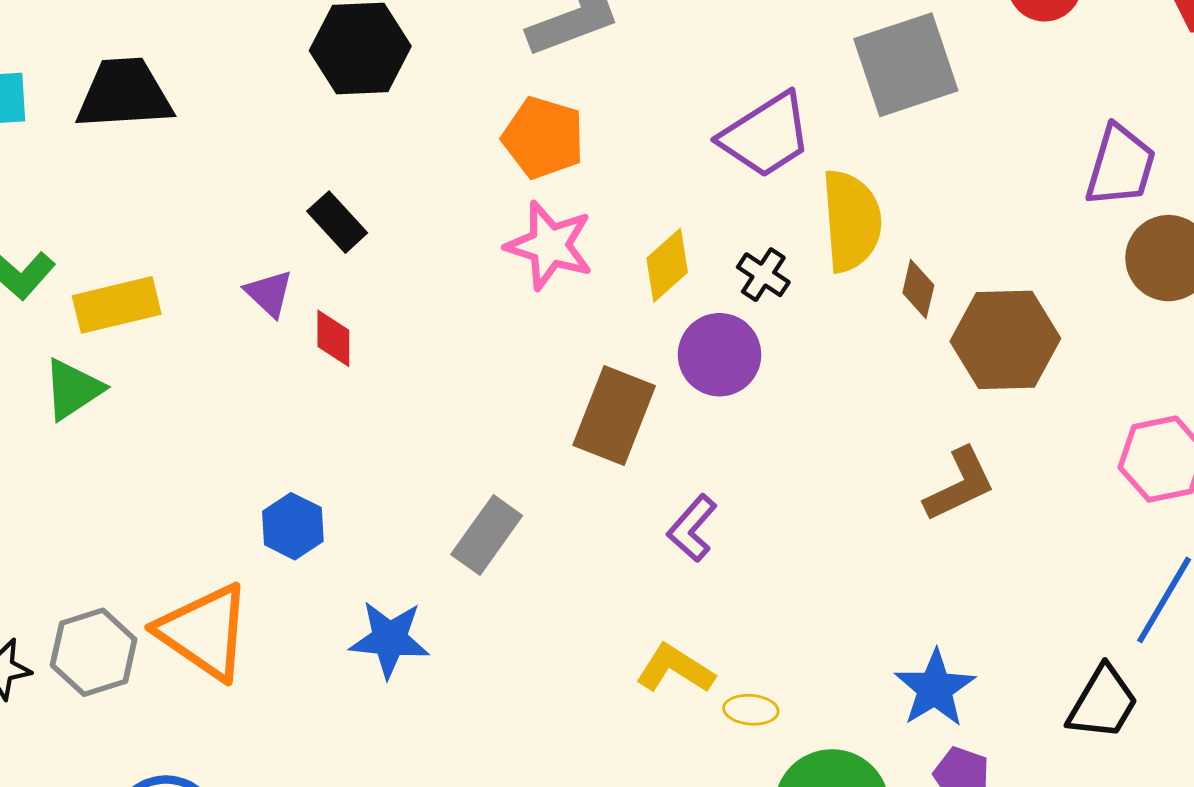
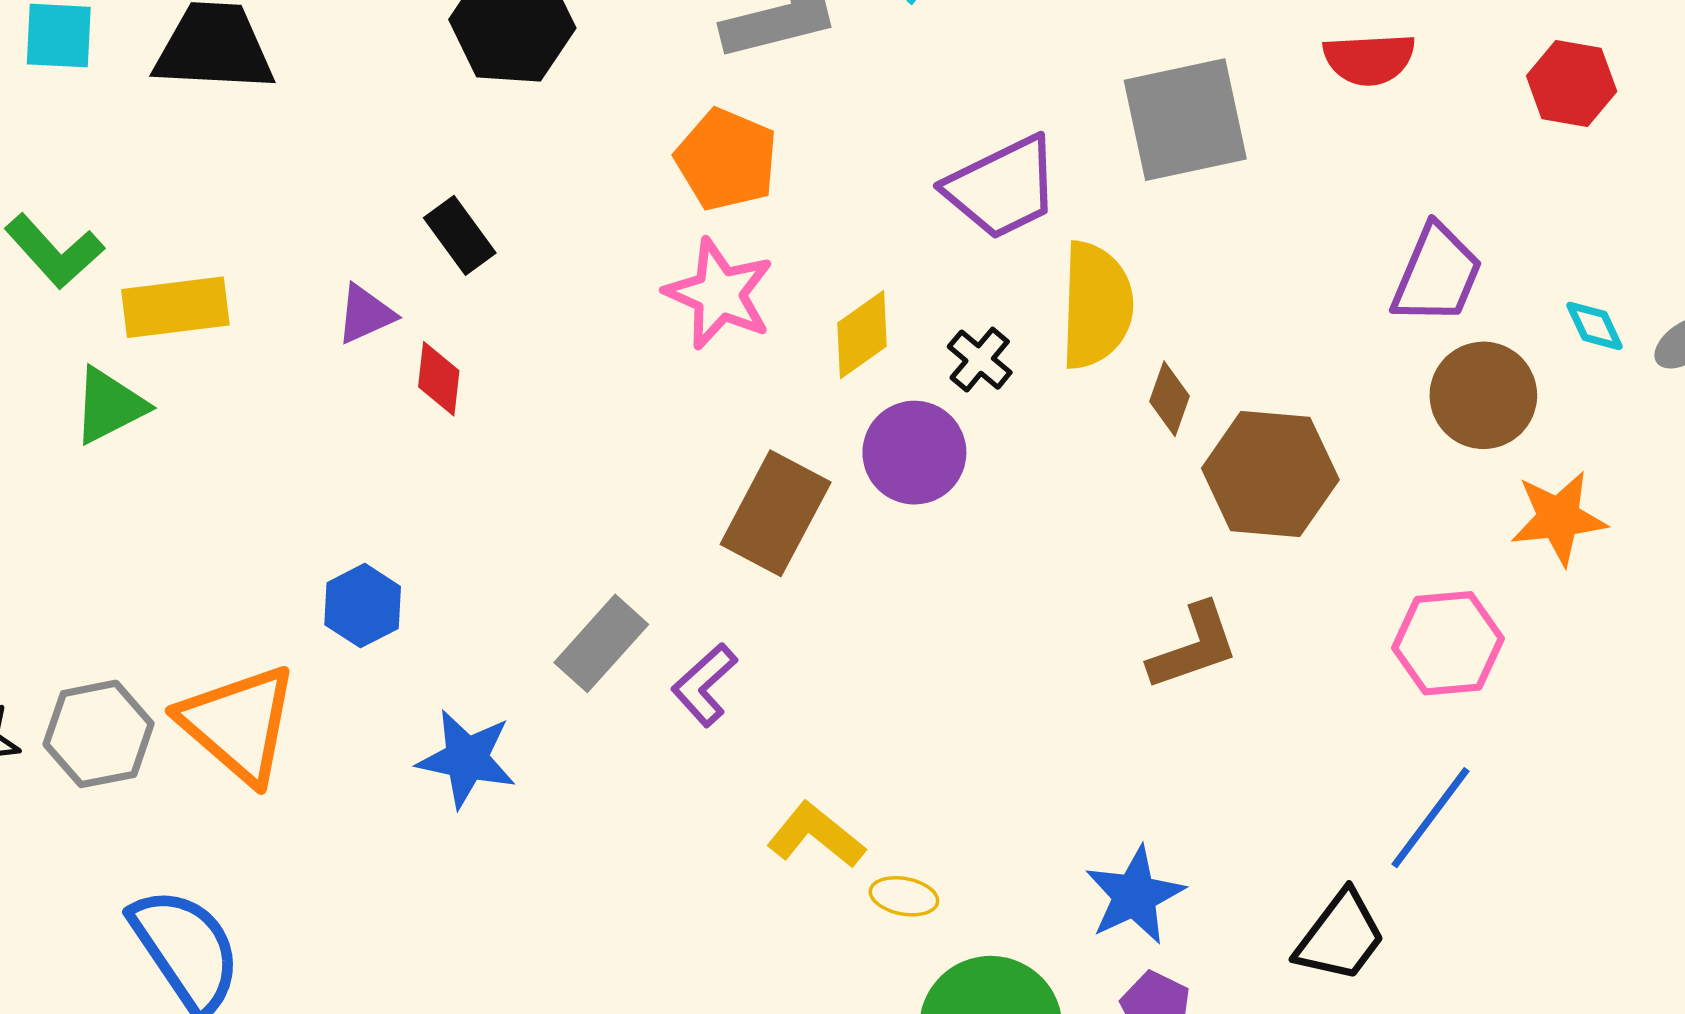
purple triangle: (269, 293) -> (366, 314), turned 46
purple L-shape: (692, 528) -> (704, 685), moved

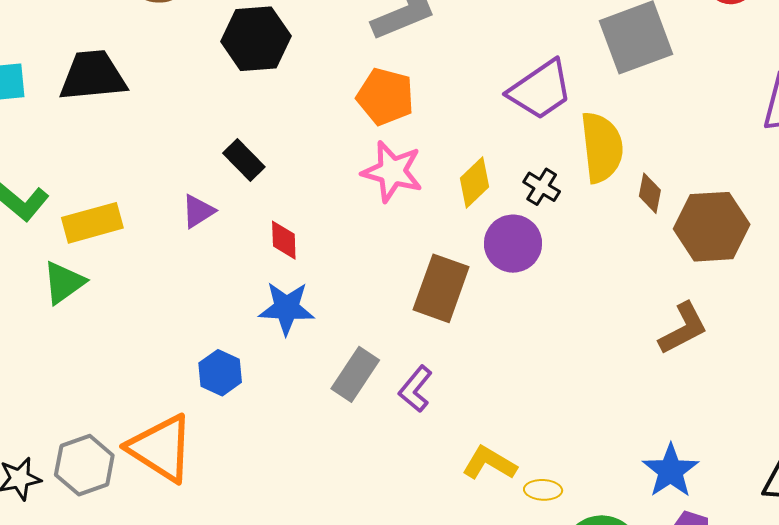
red diamond: (439, 379) -> (284, 240), moved
blue star: (467, 759) -> (287, 308), moved

